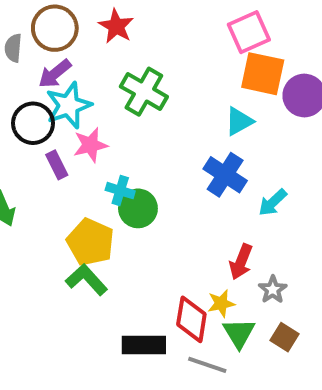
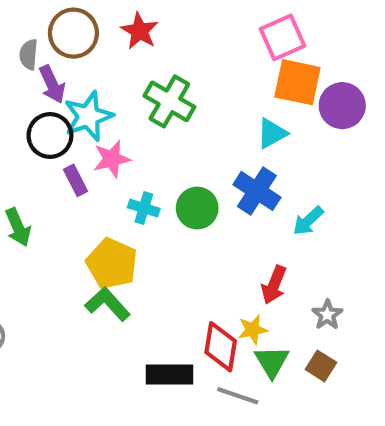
purple arrow: (55, 74) -> (52, 84), moved, turned -76
green circle: (138, 208) -> (197, 208), moved
gray star: (273, 290) -> (327, 315), moved

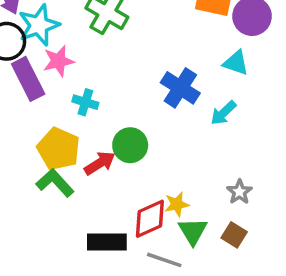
cyan triangle: (272, 133) -> (236, 63), moved, turned 48
purple rectangle: (76, 180) -> (28, 79), size x1.6
green circle: (197, 208) -> (130, 145), moved
red arrow: (274, 285) -> (100, 163), moved, turned -144
red diamond: (221, 347) -> (150, 219), turned 57

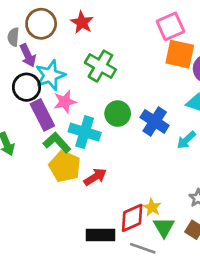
cyan cross: (85, 102) -> (85, 132), size x1.6
green circle: (130, 145) -> (118, 114), moved
green L-shape: (55, 183) -> (57, 143), moved
yellow star: (177, 204) -> (152, 207), turned -30

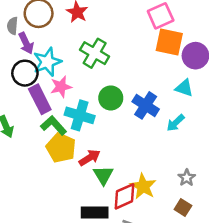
yellow star: (152, 207) -> (143, 186), size x1.5
green triangle: (164, 227) -> (103, 175), moved

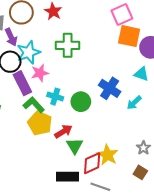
green cross: (95, 53) -> (68, 45), turned -30
green circle: (111, 98) -> (81, 102), moved
cyan cross: (80, 115) -> (55, 97), size x0.7

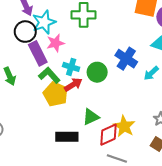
red arrow: (63, 131) -> (73, 85), moved
green triangle: (75, 146) -> (91, 117), turned 36
black rectangle: (68, 177) -> (67, 137), moved

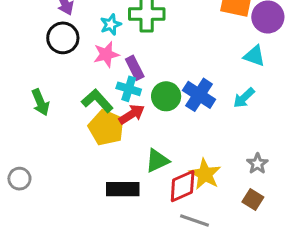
cyan star: (44, 22) -> (111, 24), moved, size x0.6
purple rectangle: (38, 53) -> (135, 68), moved, size x0.7
blue cross: (126, 59) -> (199, 95), moved

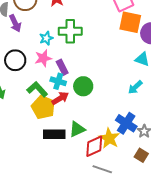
black circle: (63, 38) -> (15, 60), moved
blue cross: (199, 95) -> (126, 123), moved
black rectangle: (123, 189) -> (54, 134), moved

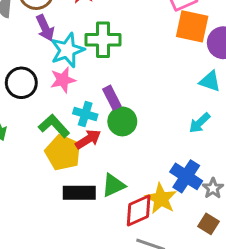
purple arrow: (15, 23) -> (45, 28), moved
cyan star: (46, 38) -> (67, 50), size x1.6
purple rectangle: (62, 67) -> (112, 98), moved

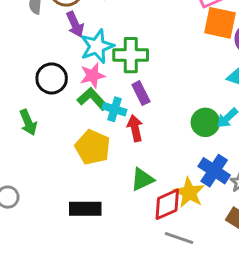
green cross: (103, 40) -> (131, 55), moved
green circle: (122, 121) -> (205, 122), moved
green L-shape: (54, 126) -> (93, 99), moved
red arrow: (88, 139) -> (135, 128), moved, turned -70
black rectangle: (79, 193) -> (85, 209), moved

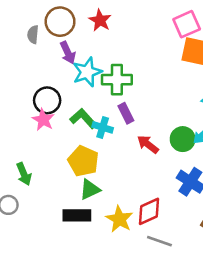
pink star: (93, 76) -> (43, 120), moved, turned -30
green arrow: (28, 122) -> (24, 174), moved
red arrow: (135, 128) -> (148, 144), moved, turned -40
green triangle: (142, 179) -> (90, 189), moved
yellow star: (189, 193) -> (119, 219), moved

